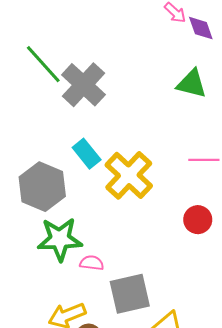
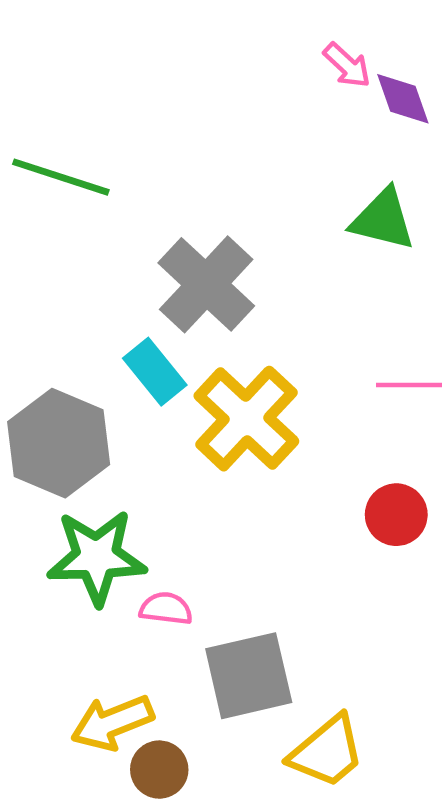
green line: (43, 64) -> (61, 177), turned -30
gray cross: (83, 85) -> (206, 284), moved

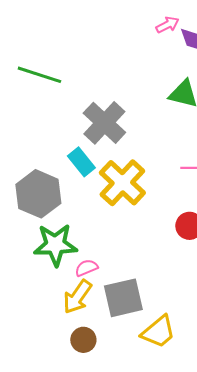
pink arrow: (347, 65) -> (167, 25), turned -70
pink semicircle: (166, 609) -> (86, 268), turned -30
yellow arrow: (112, 723) -> (77, 297), moved, turned -33

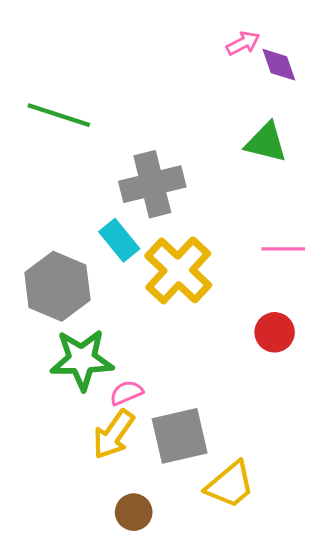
gray cross: (104, 123) -> (152, 184), turned 33
brown circle: (83, 340) -> (134, 512), moved

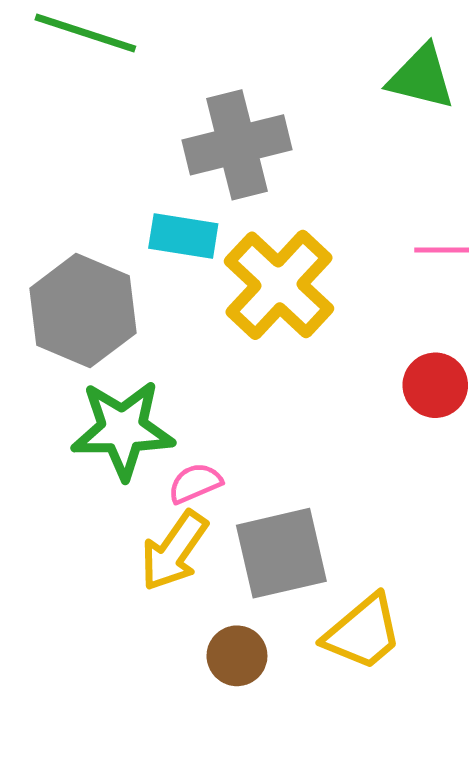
cyan rectangle: (119, 240) -> (183, 236), turned -42
brown circle: (134, 512) -> (237, 656), moved

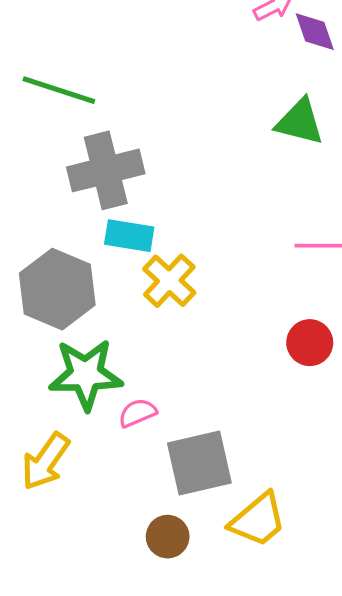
gray cross: (237, 145) -> (106, 170), moved
yellow cross: (279, 285) -> (169, 281), moved, size x0.7
yellow arrow: (174, 551) -> (46, 461), moved

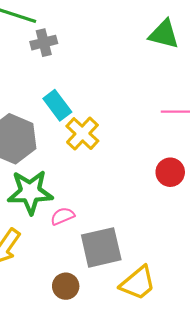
gray cross: (106, 170) -> (44, 43), moved, size x0.6
cyan rectangle: (129, 236) -> (57, 105), turned 44
brown circle: (168, 537) -> (66, 286), moved

